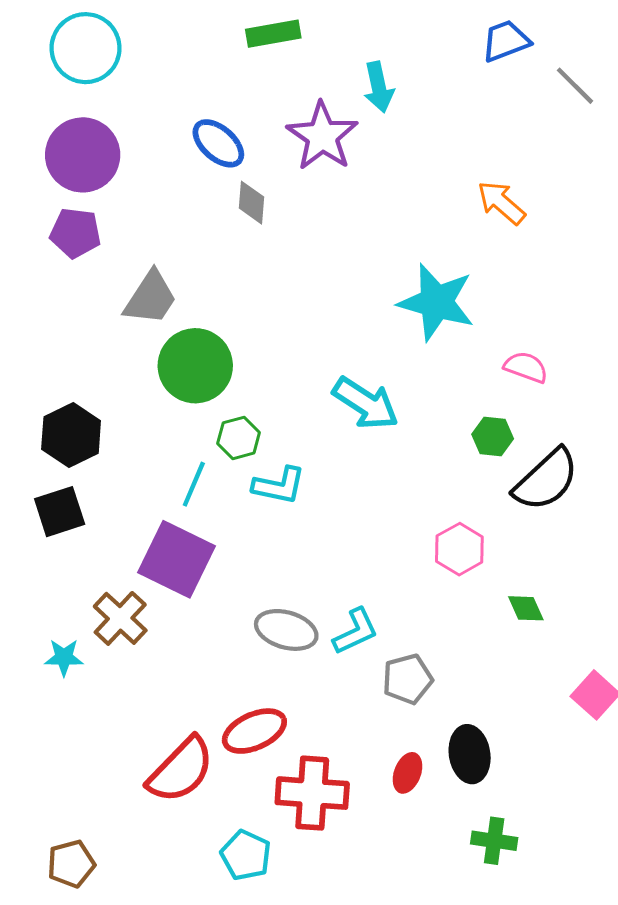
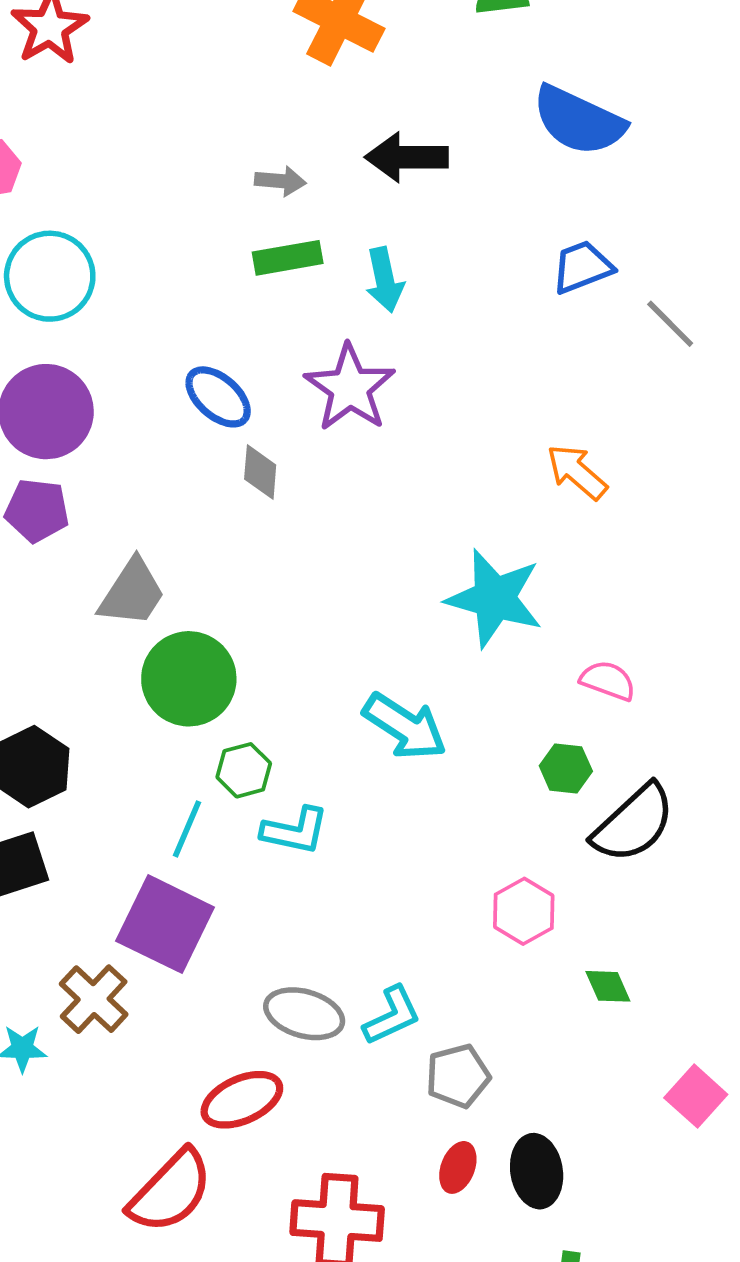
cyan arrow: (379, 87) -> (385, 280), moved
red ellipse: (254, 731) -> (242, 1100), moved
red ellipse: (407, 773) -> (458, 1167), moved

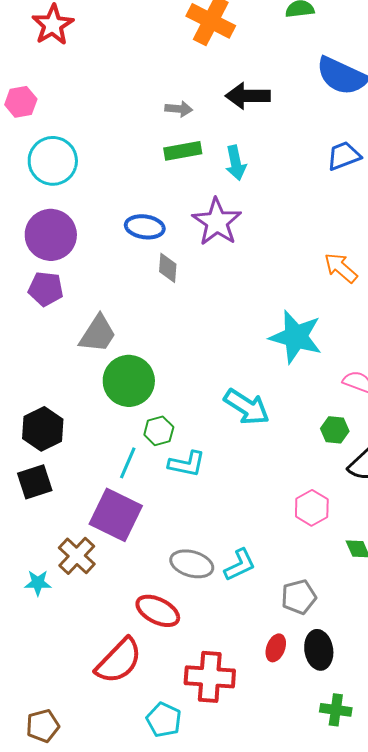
blue ellipse: (218, 397) -> (145, 227), turned -33
gray pentagon: (458, 1076) -> (299, 597), moved
red ellipse: (242, 1100) -> (158, 611), turned 51

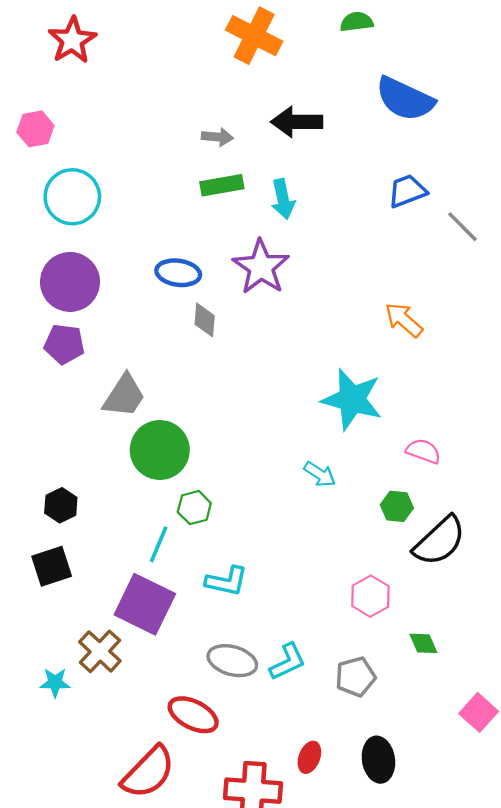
cyan arrow: (247, 407) -> (320, 474), moved, size x0.6
black hexagon: (43, 429) -> (61, 505), size x0.7
cyan L-shape: (187, 464) -> (227, 581), moved
gray pentagon: (299, 597) -> (355, 677), moved
red ellipse: (276, 648) -> (309, 757), moved

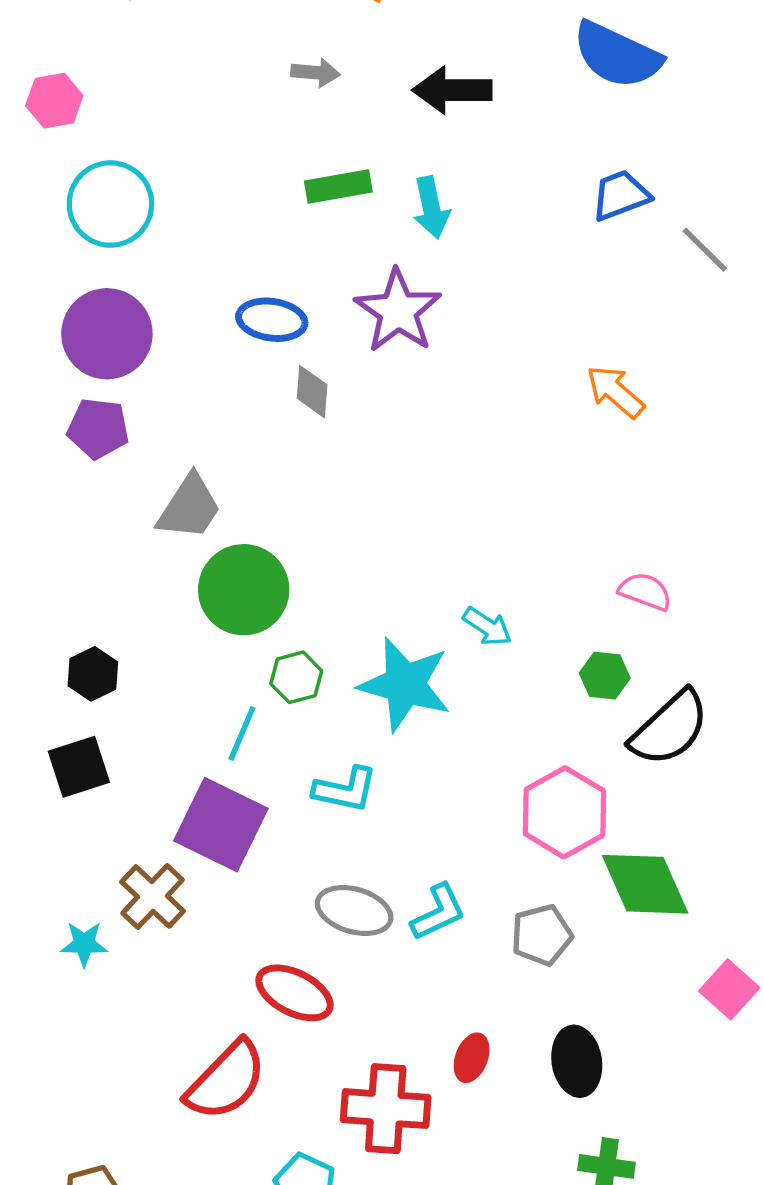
gray arrow: (217, 137) -> (316, 73), moved
cyan star: (352, 399) -> (405, 684), moved
pink hexagon: (370, 596) -> (564, 812), size x1.4
green diamond: (423, 643) -> (645, 884), size x2.0

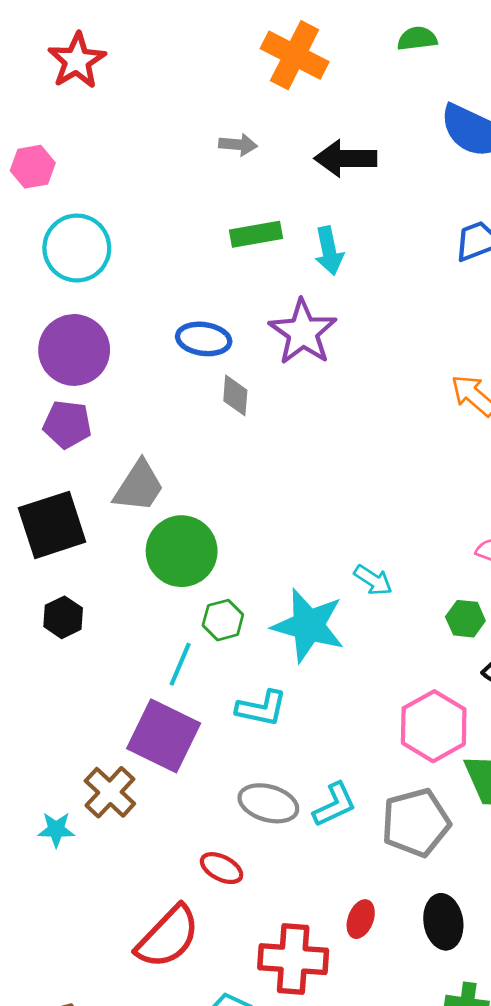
black square: (79, 767) -> (52, 525), moved, size x1.4
gray pentagon: (542, 935) -> (416, 823), size x1.4
red ellipse: (295, 993) -> (222, 868), size x0.7

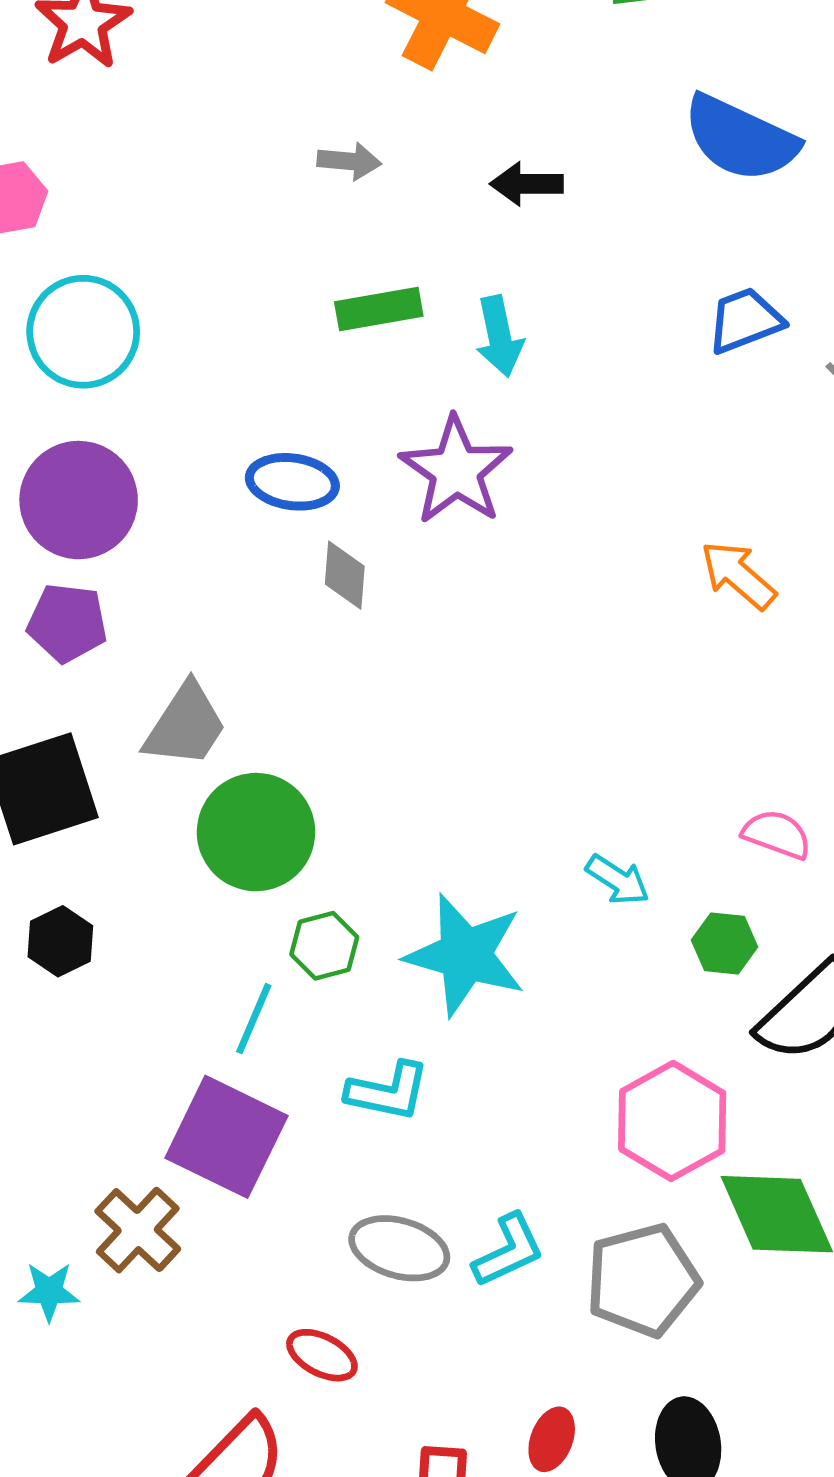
black arrow: (346, 158) -> (527, 184), size x0.7
cyan arrow: (373, 580) -> (618, 880), moved

